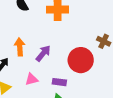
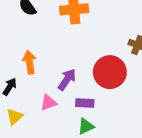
purple arrow: (43, 53) -> (67, 79), moved

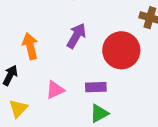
purple arrow: (67, 79) -> (76, 36), moved

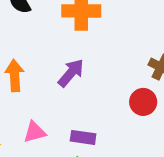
red circle: (121, 50) -> (143, 102), moved, size x0.6

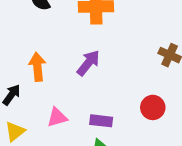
red circle: (143, 102) -> (153, 107), moved

